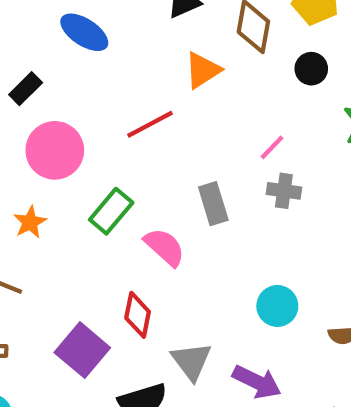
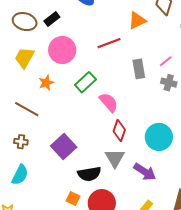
gray rectangle: (213, 204) -> (139, 69), moved
cyan circle: (277, 306) -> (159, 137), size x1.4
red diamond: (138, 315) -> (119, 130), moved

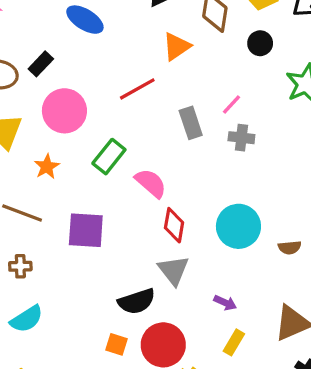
purple square: (64, 147) -> (86, 230), moved, turned -35
purple arrow: (145, 172) -> (225, 303), moved, size x0.6
cyan semicircle: (20, 175) -> (27, 319), turned 40

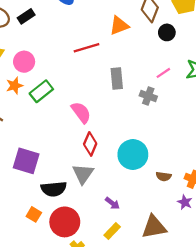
black circle: (260, 43) -> (167, 32), moved
pink line: (231, 104) -> (163, 73), moved
pink circle: (64, 111) -> (24, 62), moved, size x0.7
green rectangle: (109, 157) -> (41, 91), moved
purple square: (86, 230) -> (26, 161), moved

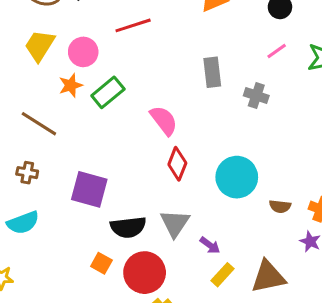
red line: (86, 48) -> (133, 25), moved
pink line: (163, 73) -> (277, 51), moved
gray triangle: (83, 174) -> (175, 223), moved
yellow rectangle: (112, 231) -> (223, 275), moved

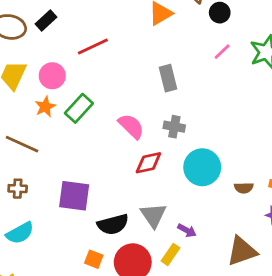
gray cross: (256, 96) -> (174, 127), moved
red diamond: (177, 164) -> (148, 163), turned 64
yellow rectangle: (223, 275) -> (170, 254), moved

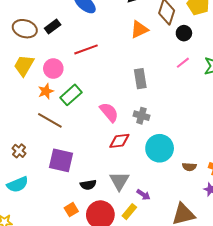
brown line: (22, 144) -> (50, 120), moved
brown cross: (18, 189) -> (19, 151), turned 32
black semicircle: (113, 224) -> (88, 185), size x0.7
orange square: (94, 259) -> (71, 210), turned 32

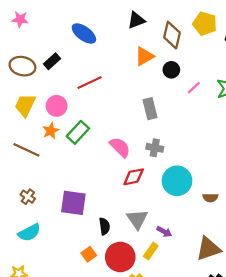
black circle: (184, 33) -> (171, 70), moved
brown line: (50, 120) -> (26, 150), moved
black semicircle: (88, 185) -> (104, 226), turned -84

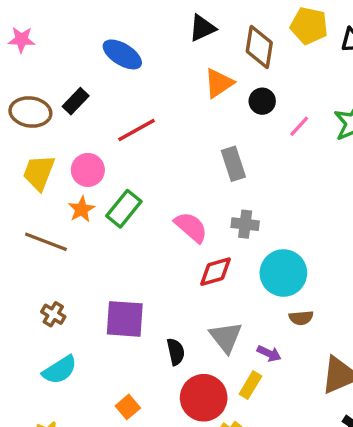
brown semicircle: (210, 198) -> (301, 318), moved
orange square: (89, 254) -> (128, 407), moved

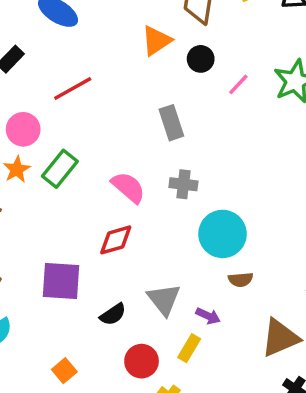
red diamond: (215, 272) -> (116, 240), moved
black semicircle: (176, 352) -> (113, 314), turned 68
red circle: (204, 398) -> (142, 361), size x0.7

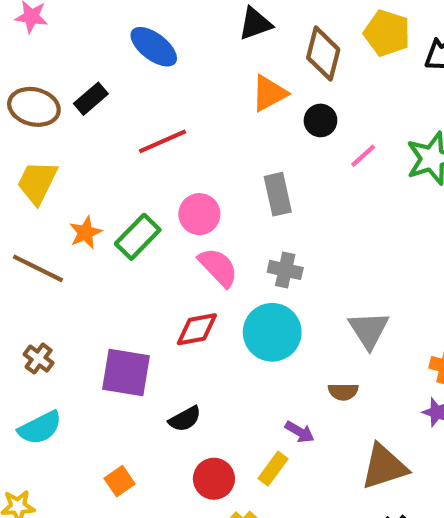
pink circle: (23, 129) -> (199, 214), moved
cyan circle: (223, 234) -> (272, 332), moved
gray triangle: (164, 299) -> (369, 330), moved

